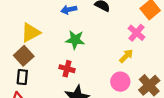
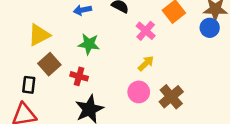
pink cross: (136, 33) -> (146, 31), moved
brown square: (24, 56) -> (49, 64), moved

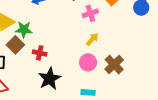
pink cross: (146, 31) -> (90, 13), turned 35
green star: (89, 44) -> (24, 29), moved

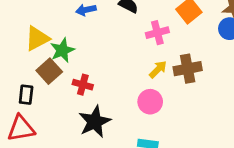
green star: (24, 29) -> (62, 50), turned -30
brown cross: (114, 65) -> (188, 69), moved, turned 30

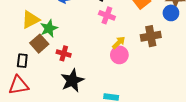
pink cross: (157, 33) -> (107, 15), moved, turned 35
brown cross: (188, 69) -> (151, 36), moved
pink circle: (150, 102) -> (119, 55), moved

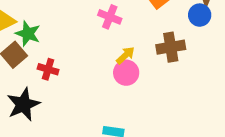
green star: (49, 28) -> (28, 34), turned -30
black star: (72, 80) -> (23, 104), moved

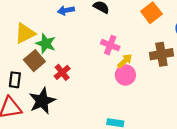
pink cross: (110, 17) -> (110, 45), moved
red cross: (48, 69) -> (62, 72), turned 35

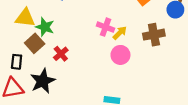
yellow triangle: (25, 33) -> (25, 18), turned 35
yellow arrow: (125, 61) -> (120, 33), moved

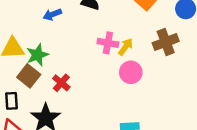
green star: (45, 27) -> (37, 55), turned -30

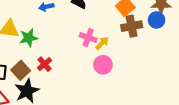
brown cross: (166, 42) -> (132, 26), moved
brown square: (29, 76) -> (21, 70), moved

